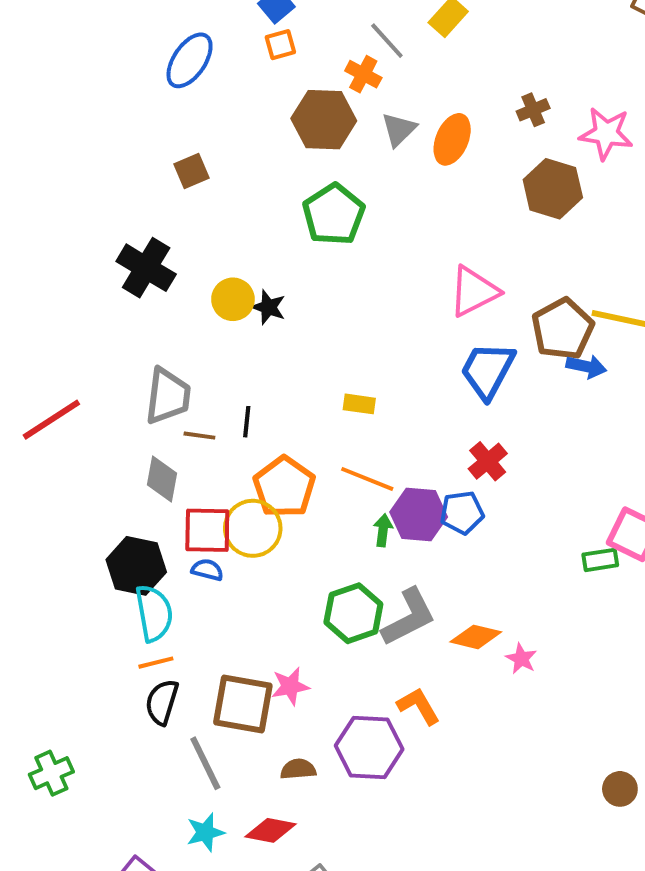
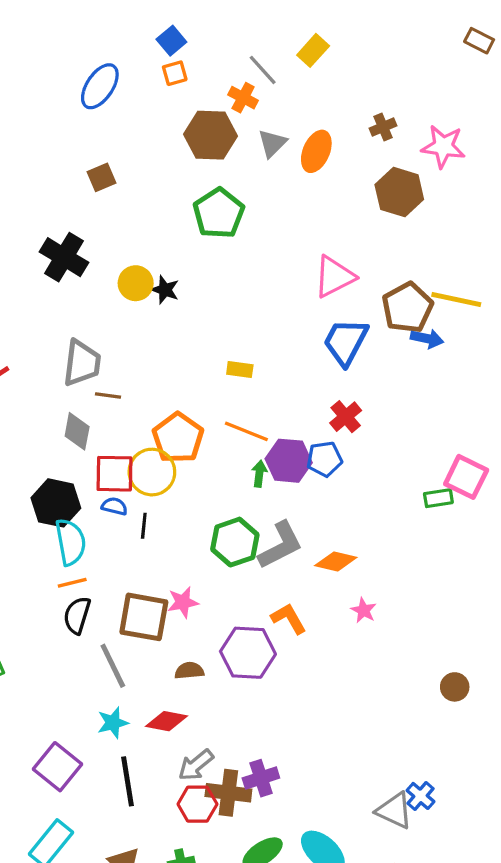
black line: (247, 422) -> (144, 526), moved
pink star: (521, 659) -> (364, 610), moved

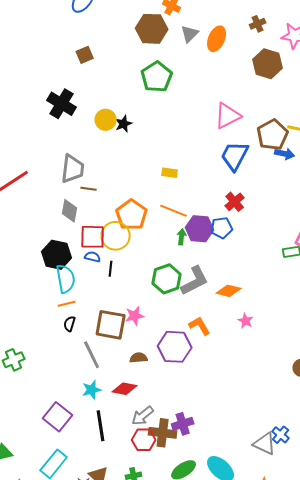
black star: (165, 290) -> (124, 124), turned 30
black semicircle: (77, 615) -> (70, 324), size x0.7

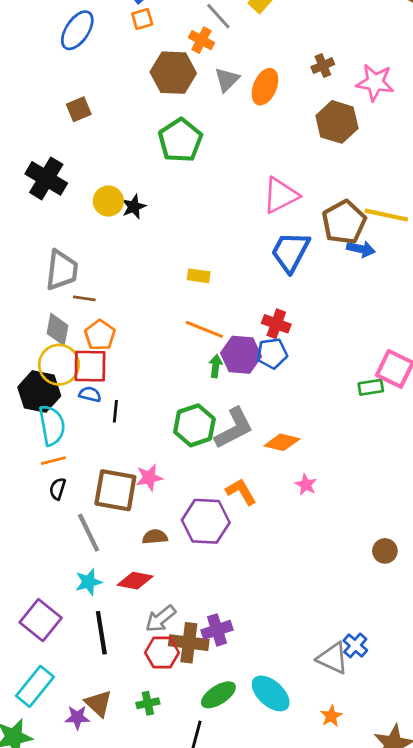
red cross: (235, 202) -> (276, 324), moved, turned -30
orange pentagon: (132, 215) -> (100, 335), moved, size x0.7
yellow circle: (116, 236) -> (59, 365), moved

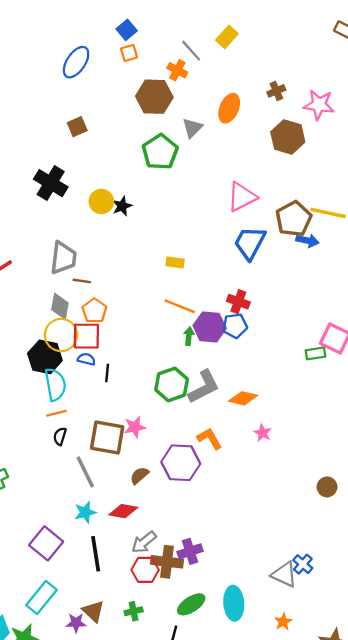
gray triangle: (227, 80) -> (192, 128), moved
brown semicircle: (155, 537) -> (139, 475), turned -36
cyan ellipse: (271, 693) -> (234, 603), turned 44

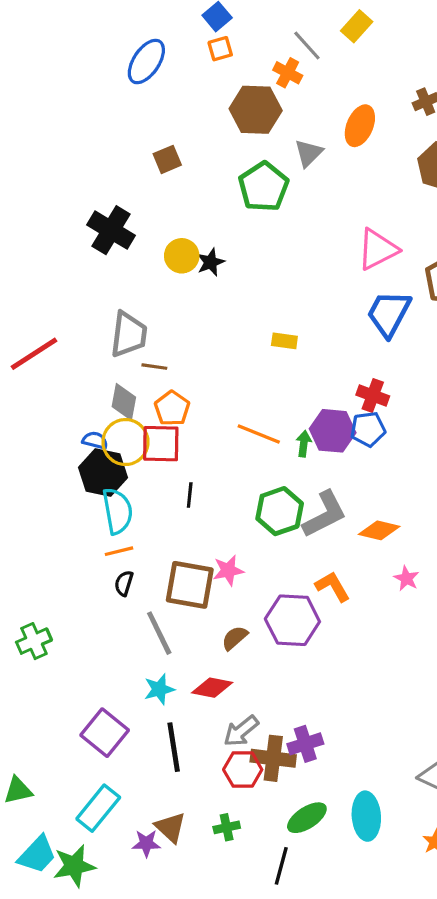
brown square: (77, 127) -> (167, 159), moved
orange line: (180, 306) -> (259, 434), moved
blue semicircle: (86, 359) -> (95, 440), moved

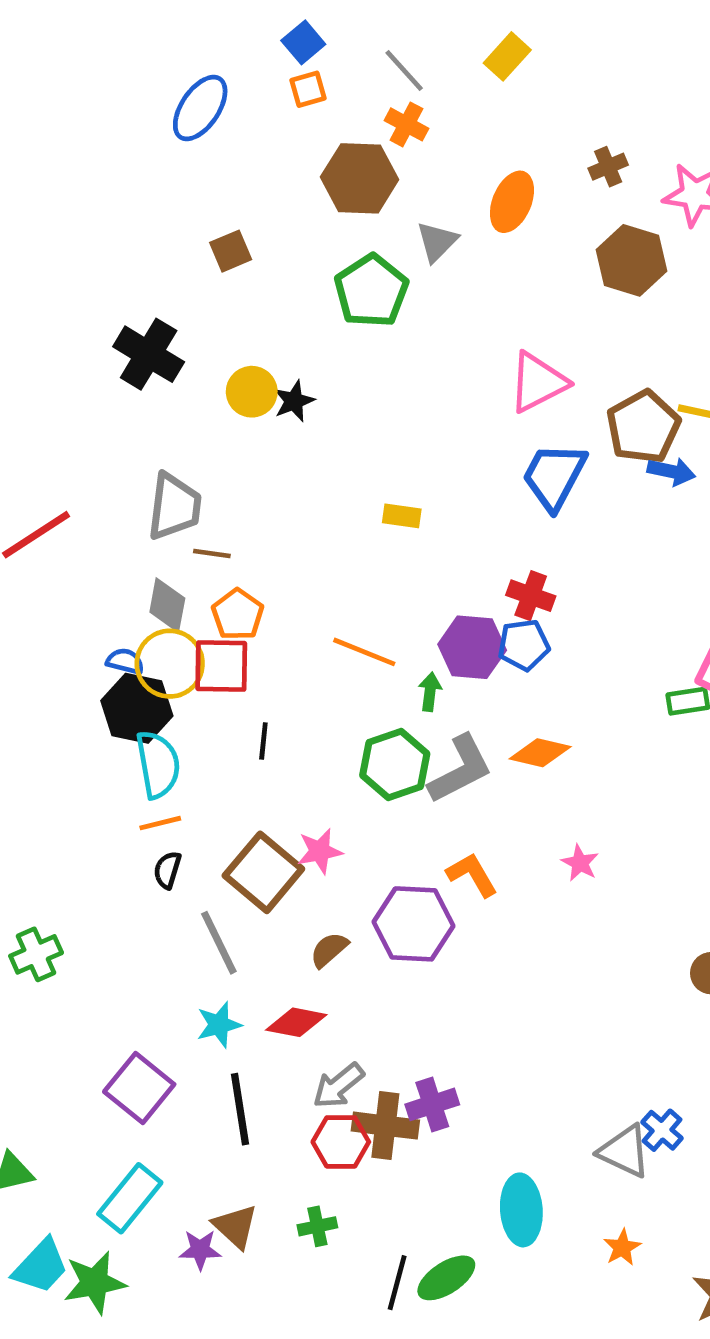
gray line: (307, 45) -> (404, 71), moved
green arrow: (304, 444) -> (430, 692), moved
orange diamond: (379, 530) -> (540, 753), moved
brown square: (190, 585) -> (263, 872), turned 30
green ellipse: (307, 818) -> (446, 1278), moved

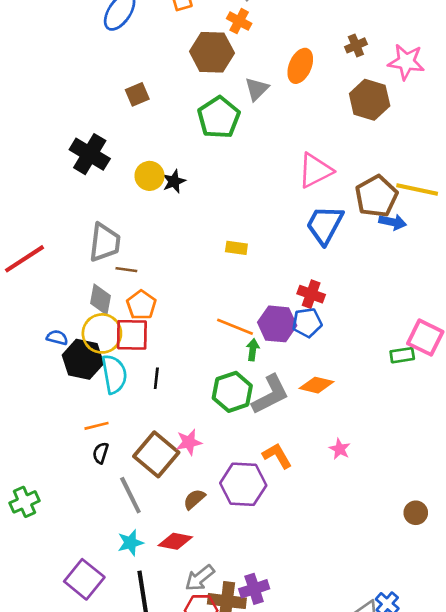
orange line: (364, 652) -> (235, 327), moved
blue semicircle: (125, 661) -> (57, 338), moved
cyan semicircle: (158, 764) -> (114, 374), moved

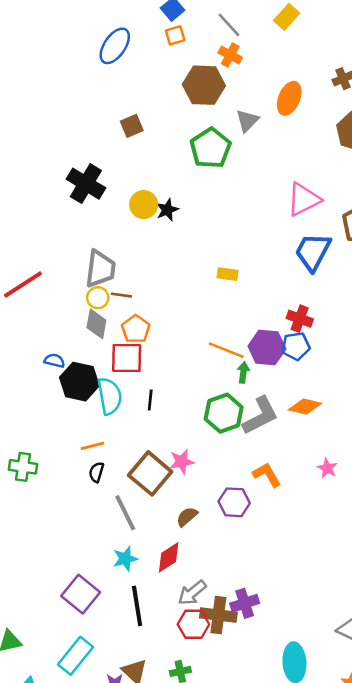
yellow circle: (102, 333) -> (98, 298), moved, size x0.6
purple hexagon: (243, 484) -> (234, 502), size x0.7
green cross: (25, 502) -> (23, 467), moved, turned 32
red diamond: (175, 541) -> (169, 557), turned -44

